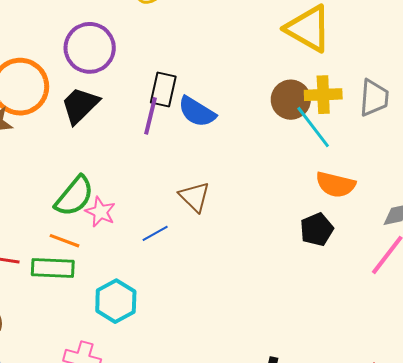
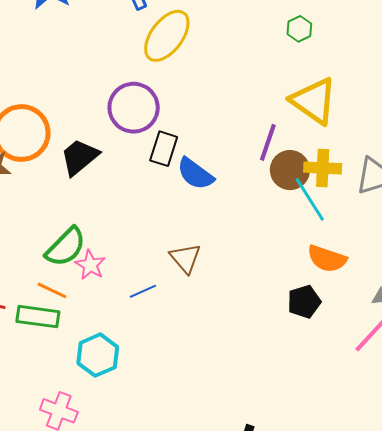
purple circle: (90, 48) -> (134, 108), moved
purple line: (150, 116) -> (268, 142), moved

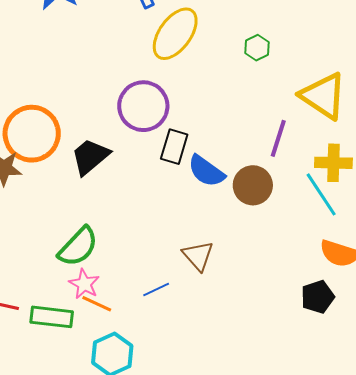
green hexagon: (299, 29) -> (257, 48), moved
brown circle: (290, 170) -> (253, 185), moved
pink star: (90, 265) -> (84, 284), moved
orange line: (52, 290) -> (97, 304), moved

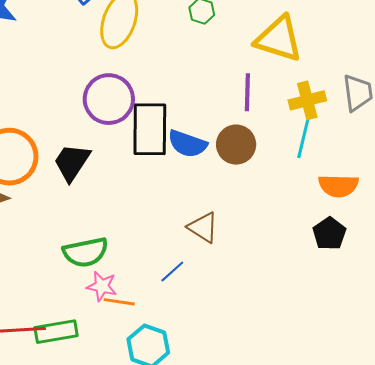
black rectangle: (174, 147) -> (150, 129), size x1.6
cyan line: (321, 194) -> (304, 134), turned 63
green semicircle: (78, 247) -> (85, 252), turned 51
green rectangle: (52, 317) -> (56, 332), moved

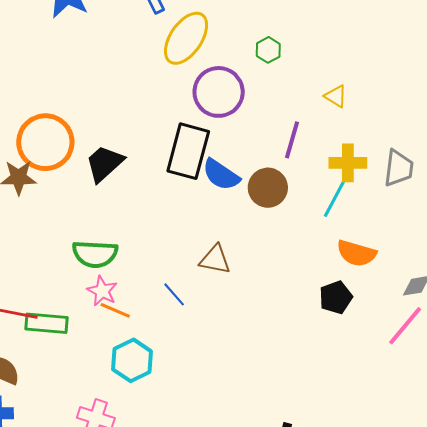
yellow triangle: (279, 39) -> (336, 96), size x0.5
purple circle: (109, 99) -> (219, 92), moved
brown triangle: (203, 227) -> (215, 260), turned -36
blue line: (172, 271) -> (174, 294), turned 76

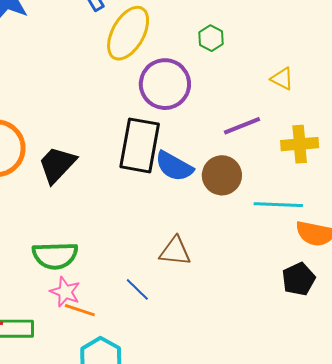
purple line: (292, 140) -> (242, 126), turned 57
cyan line: (336, 195) -> (278, 205), moved, turned 69

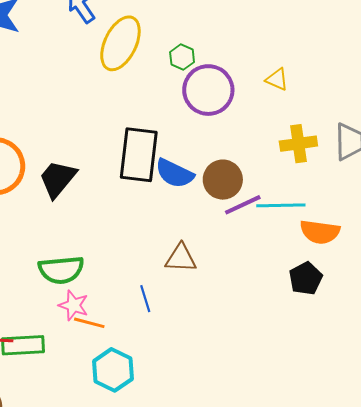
green hexagon: (211, 38) -> (182, 57), moved
purple circle: (165, 84) -> (208, 90), moved
purple line: (242, 126) -> (243, 205), moved
blue line: (137, 289) -> (145, 299), turned 32

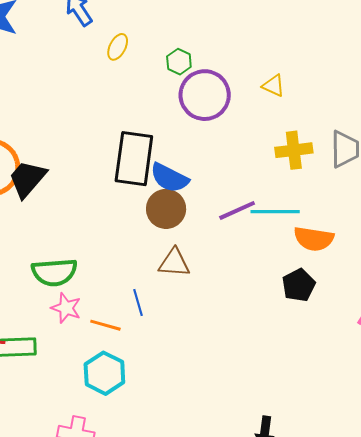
yellow ellipse: (120, 43) -> (118, 47), size x0.5
black trapezoid: (58, 179) -> (27, 179), moved
brown circle: (223, 180) -> (166, 209), moved
orange line: (89, 323) -> (105, 325), moved

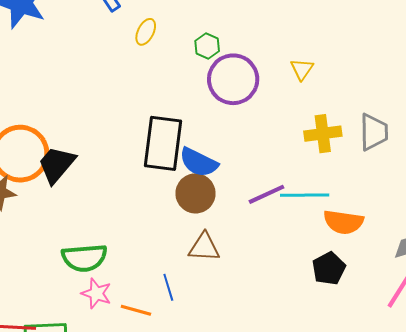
yellow triangle: (273, 86) -> (302, 69), turned 40

